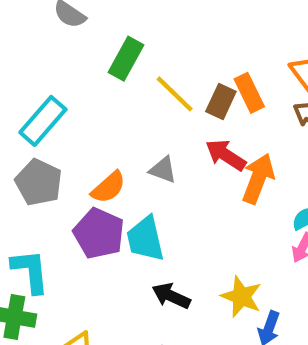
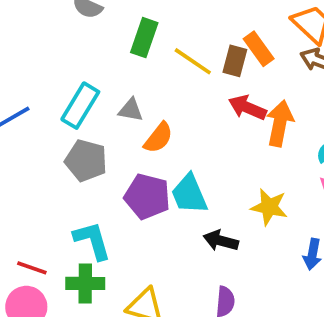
gray triangle: (163, 170) -> (131, 110), moved
orange semicircle: (109, 187) -> (158, 138), moved
yellow star: (241, 297) -> (269, 207), moved

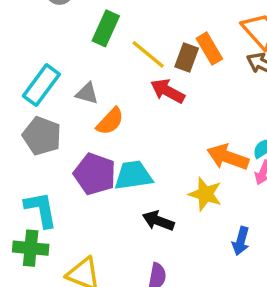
red arrow: (247, 107) -> (168, 91), moved
orange arrow: (280, 123) -> (228, 157), moved, turned -87
cyan trapezoid: (189, 194) -> (133, 175), turned 99

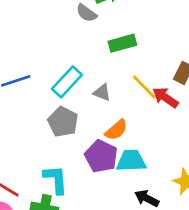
green rectangle: (106, 28) -> (122, 43), turned 44
yellow line: (148, 54) -> (144, 87), moved
orange semicircle: (110, 121) -> (116, 130), moved

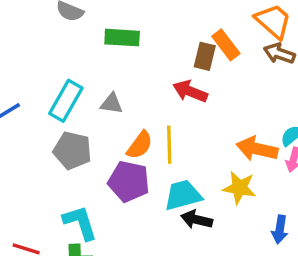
green rectangle: (122, 43) -> (122, 38), turned 32
yellow line: (144, 87) -> (169, 145), moved, turned 56
cyan trapezoid: (131, 161) -> (183, 195), moved

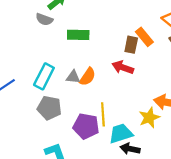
orange semicircle: (140, 145) -> (88, 77), moved
yellow line: (169, 145) -> (103, 114), moved
yellow star: (239, 188) -> (149, 118), moved, turned -30

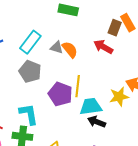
orange semicircle: (88, 77) -> (70, 50), turned -84

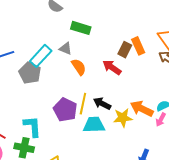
gray triangle: (57, 47) -> (66, 48), moved
gray pentagon: (30, 71) -> (30, 73), moved
black arrow: (97, 122) -> (102, 104), moved

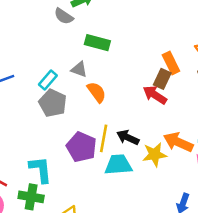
brown rectangle: (125, 50) -> (162, 79), moved
cyan rectangle: (41, 56) -> (48, 80), size x0.7
red arrow: (112, 67) -> (155, 95), moved
gray pentagon: (30, 73) -> (53, 103), moved

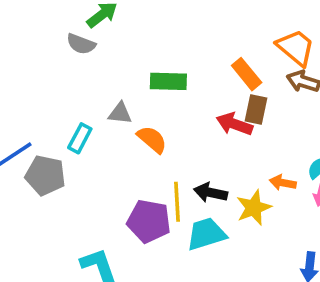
green rectangle: (97, 43) -> (168, 81), moved
brown rectangle: (162, 79) -> (256, 109), moved
gray pentagon: (53, 103) -> (45, 175), moved
orange arrow: (178, 142) -> (283, 183), size x0.6

